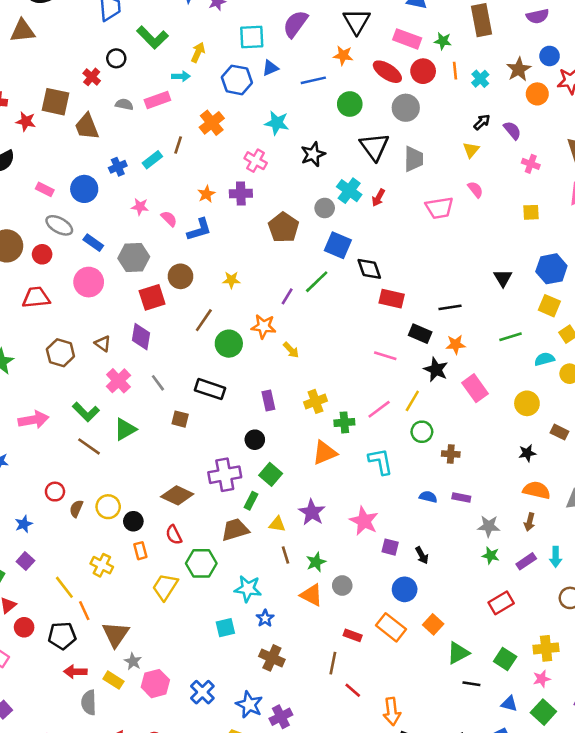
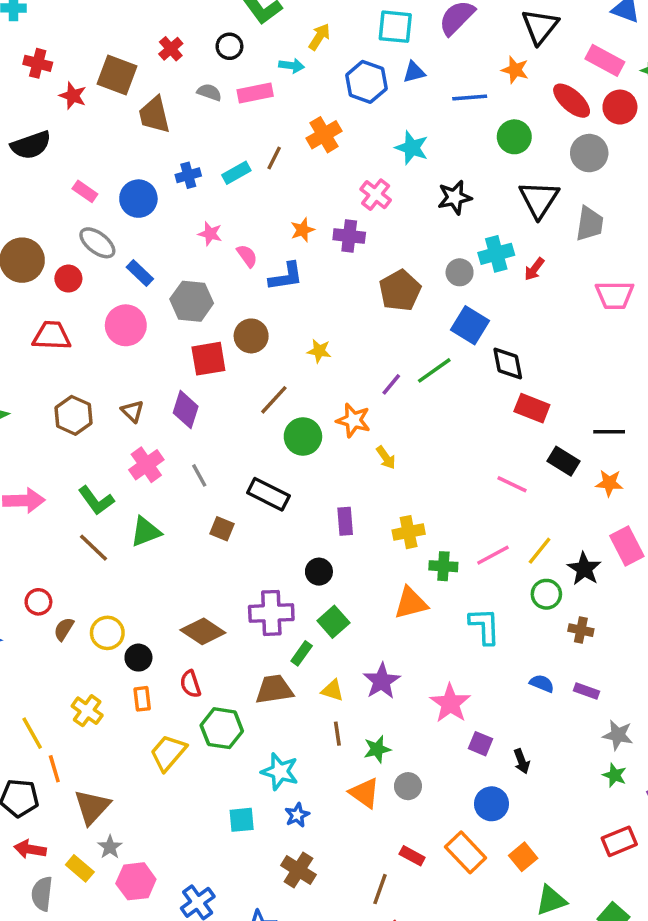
black circle: (116, 58) -> (229, 46), moved
cyan cross: (349, 191) -> (496, 254), turned 30
black star: (436, 370) -> (584, 569), moved

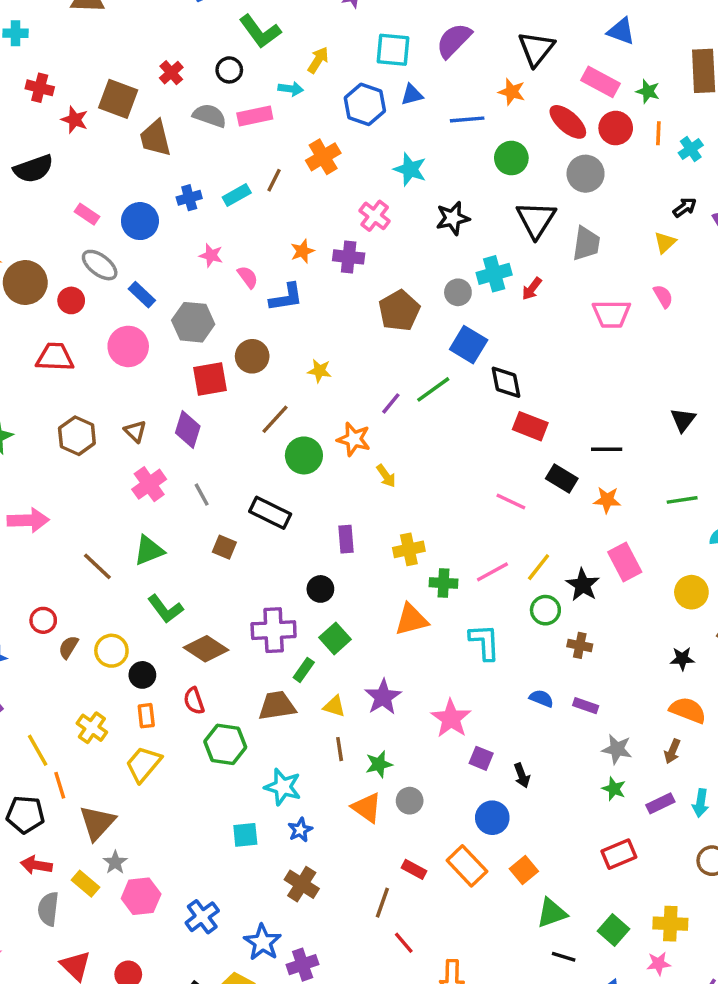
gray semicircle: (209, 92) -> (210, 116), size x1.4
green L-shape: (96, 500) -> (165, 609), moved
yellow trapezoid: (168, 753) -> (143, 764), moved

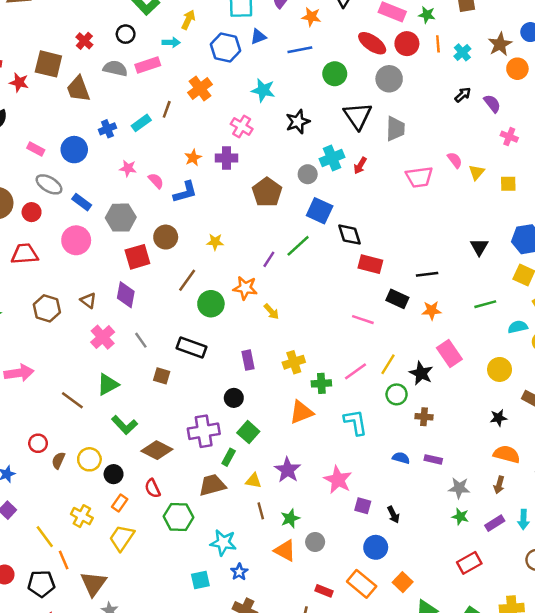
orange star: (512, 92) -> (311, 17), moved
yellow triangle: (665, 242) -> (477, 172), moved
orange rectangle: (146, 716) -> (120, 503), turned 49

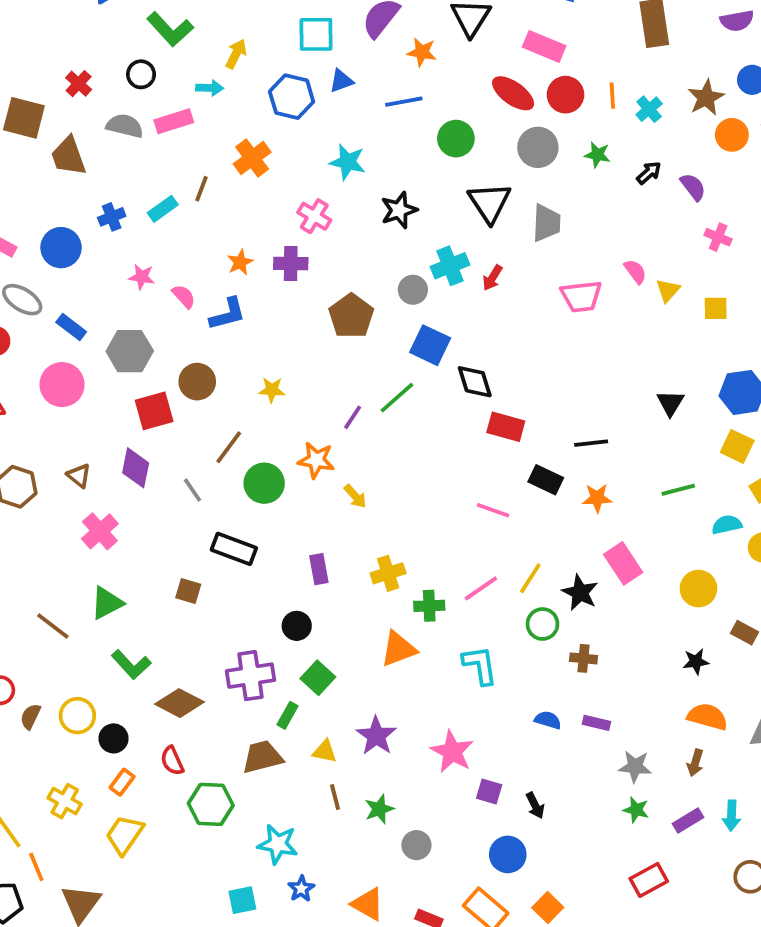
green star: (427, 15) -> (597, 155), moved
gray line: (141, 340) -> (192, 490), moved
orange triangle: (285, 550) -> (368, 904), moved

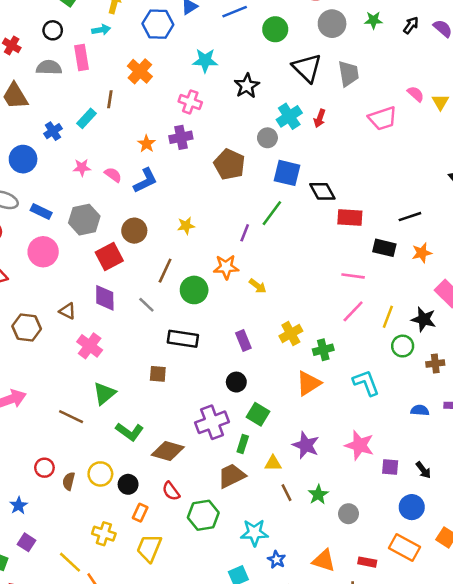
pink rectangle: (174, 121) -> (82, 58), turned -70
pink line: (481, 588) -> (353, 311), moved

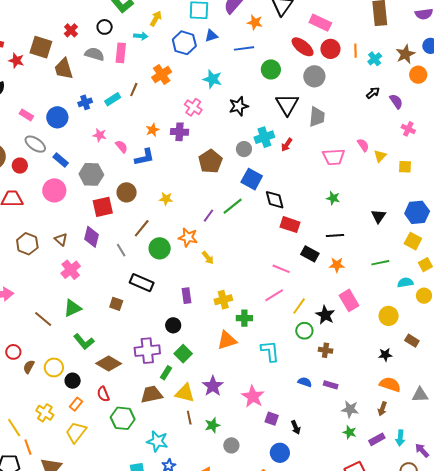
green star: (373, 20) -> (333, 198), moved
yellow triangle: (273, 463) -> (185, 393), size x1.5

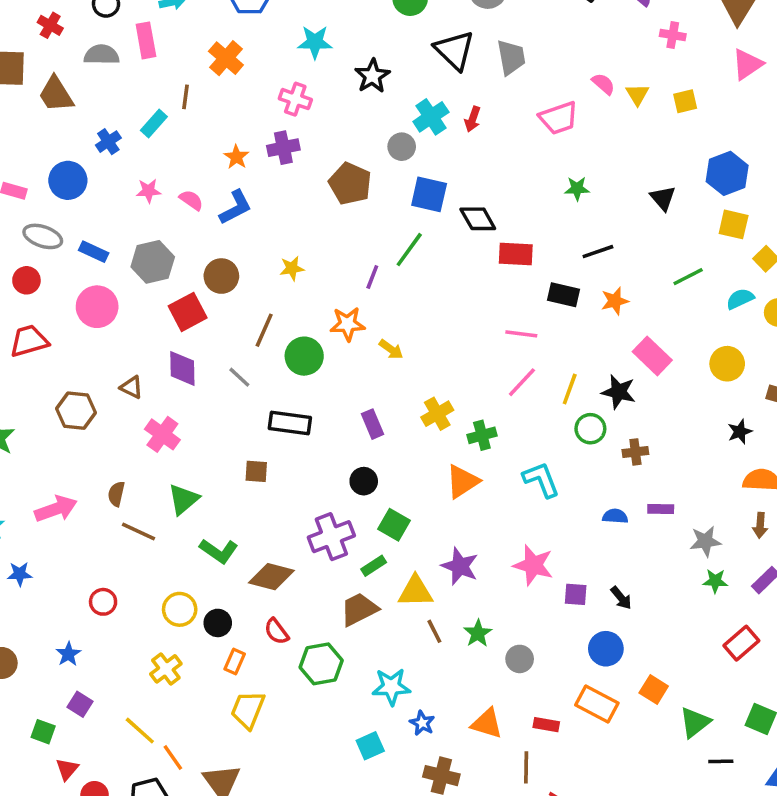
brown semicircle: (29, 367) -> (116, 494), moved
green rectangle: (166, 373) -> (374, 566), turned 40
yellow cross: (45, 413) -> (166, 669), moved, turned 36

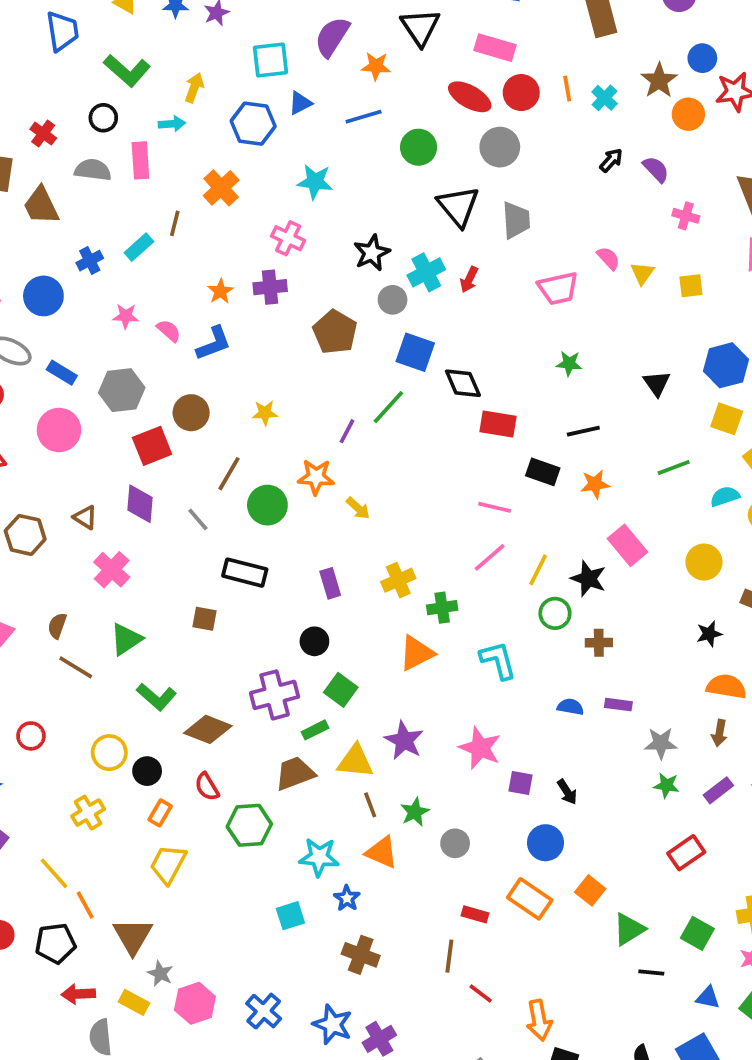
black star: (372, 76) -> (372, 253), moved
orange triangle: (487, 723) -> (382, 852), moved

